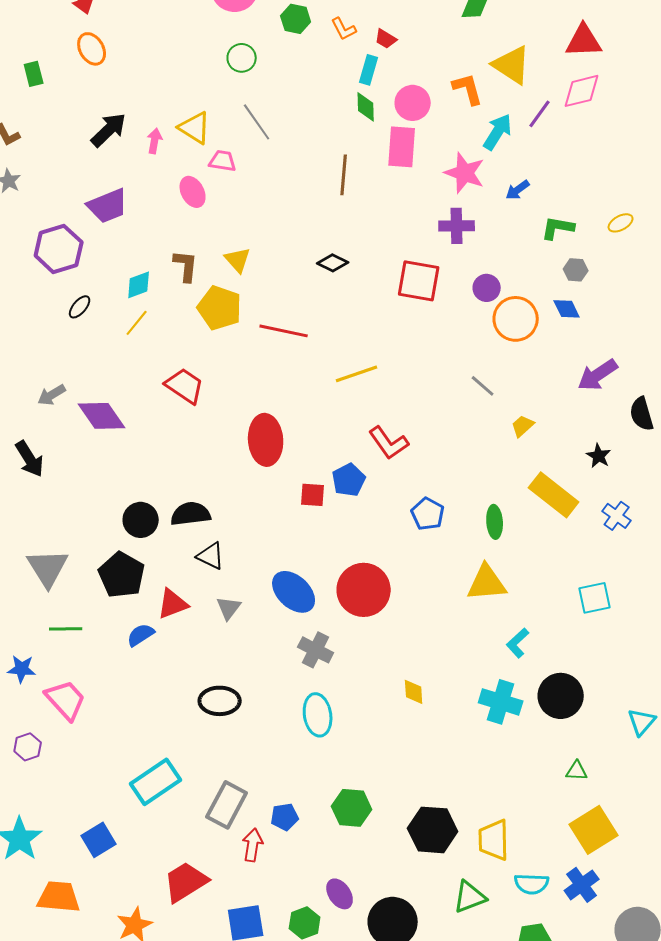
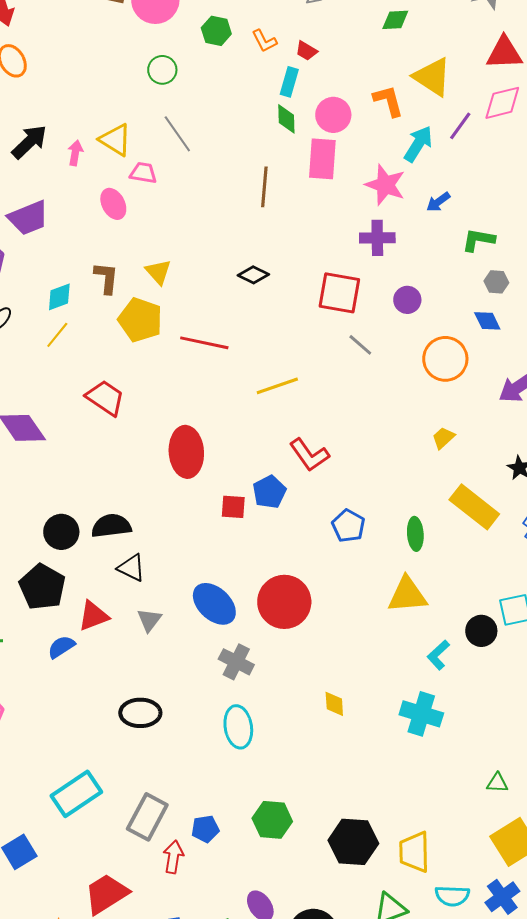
orange circle: (516, 319) -> (445, 359), moved
gray line: (483, 386) -> (360, 345), moved
black circle: (561, 696) -> (481, 631), moved, size x0.7

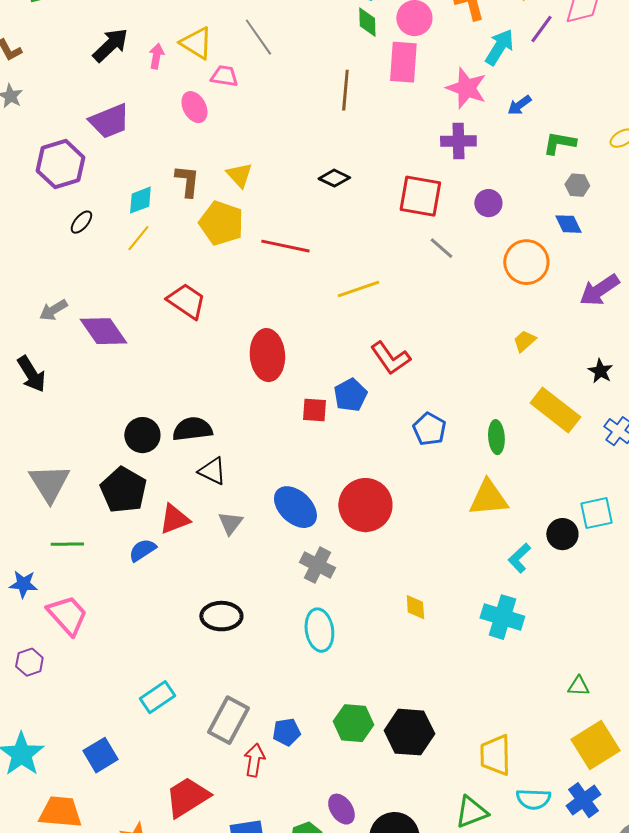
cyan rectangle: (76, 794) -> (157, 697), size x0.7
black hexagon: (353, 842) -> (409, 732), moved

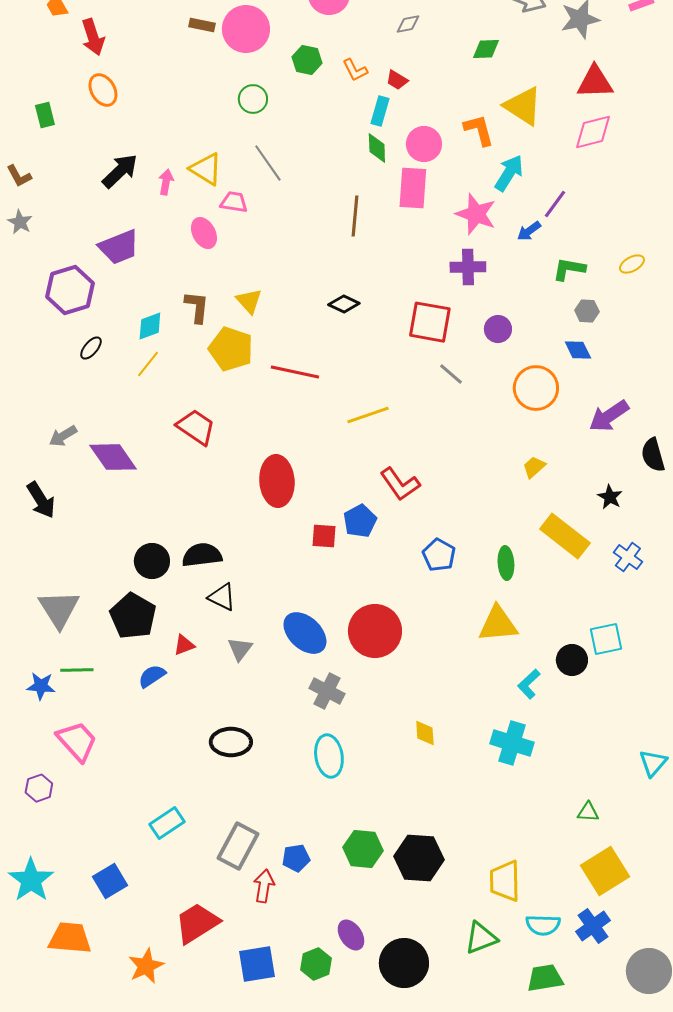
purple line: (541, 29) -> (555, 204), moved
red triangle: (174, 519) -> (184, 645), size x0.7
blue star: (23, 584) -> (41, 686), moved

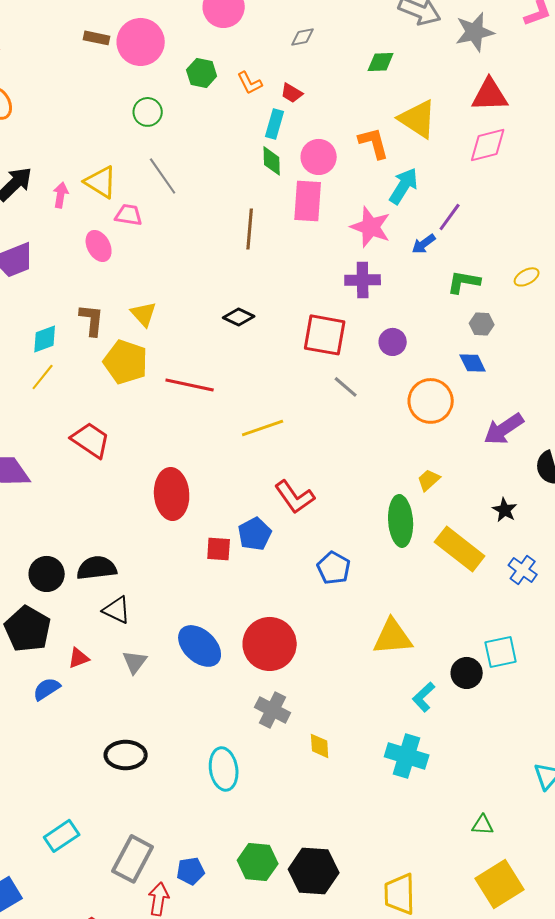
green ellipse: (506, 563) -> (401, 521), moved, size x1.5
gray cross: (327, 691) -> (273, 710), moved

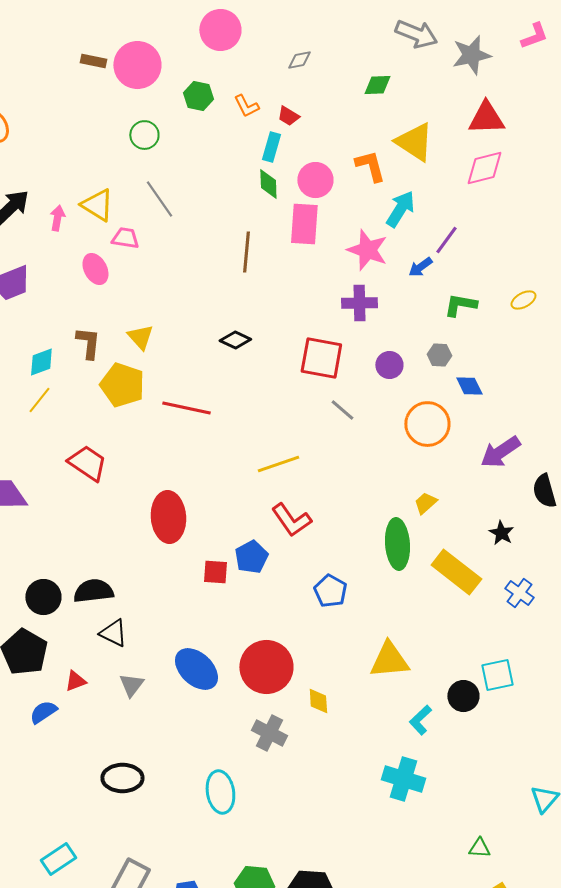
gray hexagon: (482, 324) -> (439, 355), moved
yellow line: (263, 428) -> (278, 464), moved
yellow diamond: (320, 746) -> (318, 701), moved

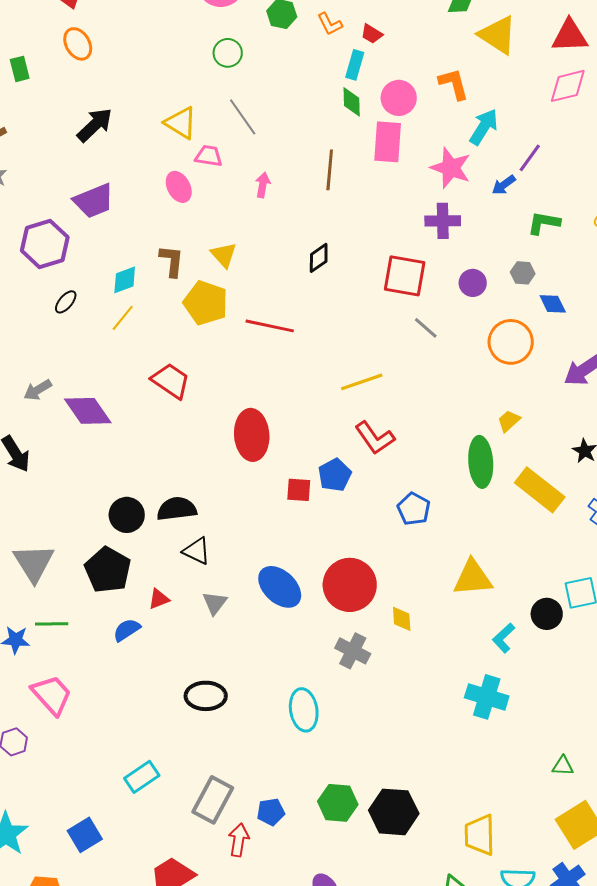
yellow triangle: (414, 142) -> (498, 35), moved
pink arrow: (57, 218) -> (263, 185), moved
black diamond: (235, 340) -> (319, 258), turned -60

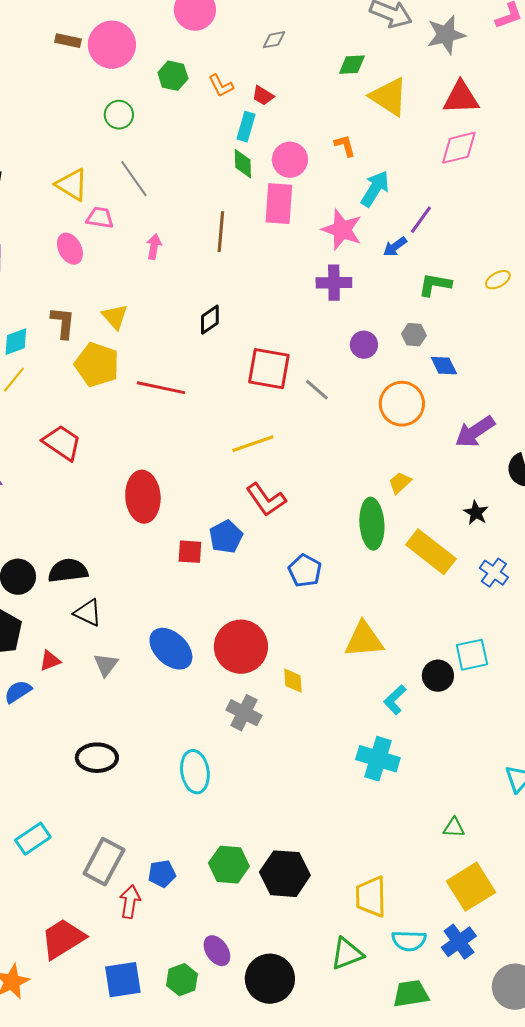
orange L-shape: (454, 84) -> (345, 146), size x0.7
red square: (405, 276) -> (269, 369), moved

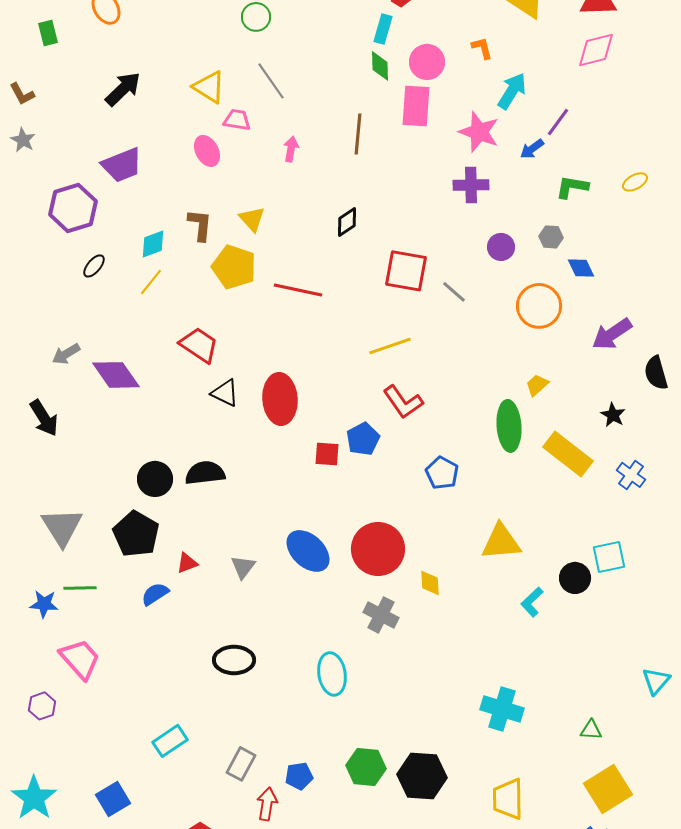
black triangle: (88, 613) -> (225, 393), moved
cyan cross: (378, 759) -> (502, 709), moved
gray rectangle: (104, 862) -> (241, 764), size x0.7

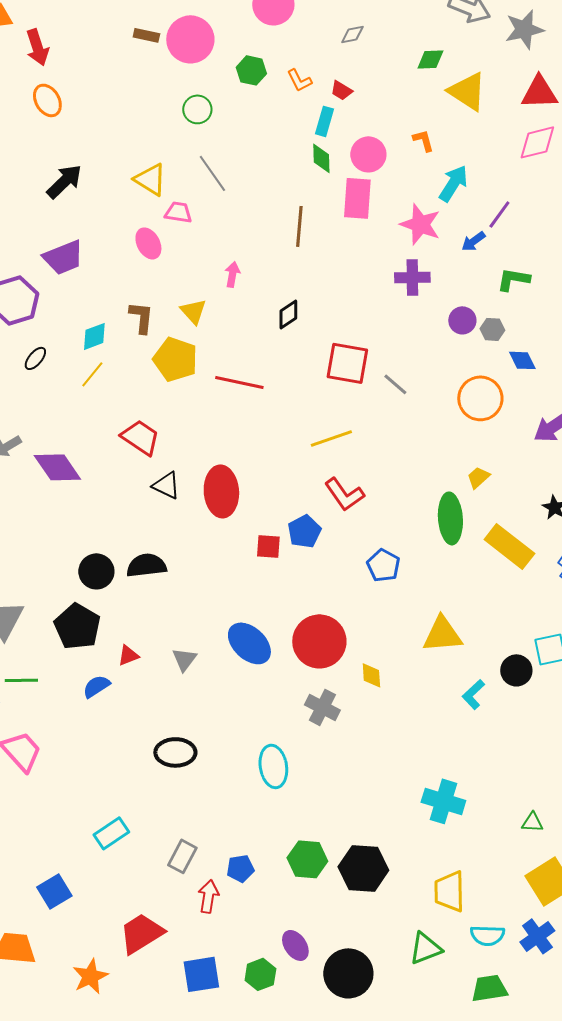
pink arrow: (291, 149) -> (232, 274), moved
purple circle: (501, 247) -> (462, 320), moved

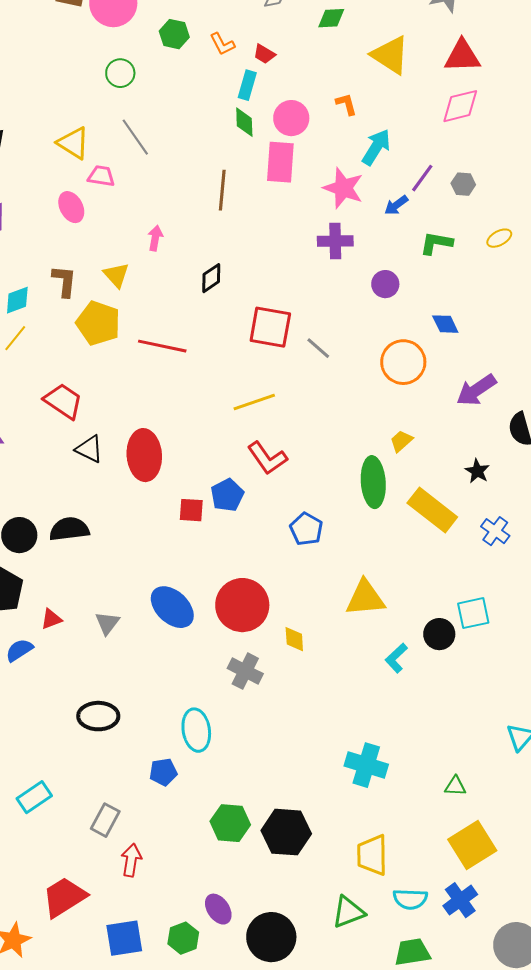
green diamond: (430, 59) -> (331, 18), moved
gray hexagon: (492, 329) -> (463, 184), moved
blue pentagon: (240, 868) -> (163, 772), moved

